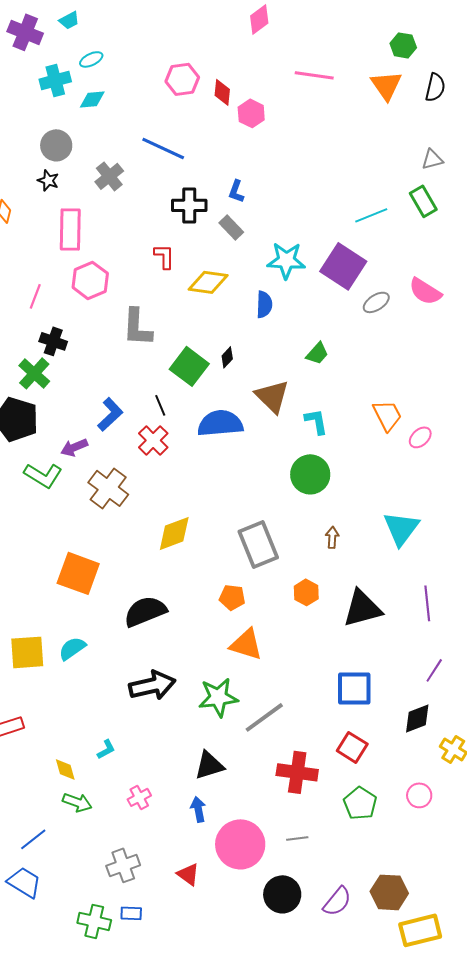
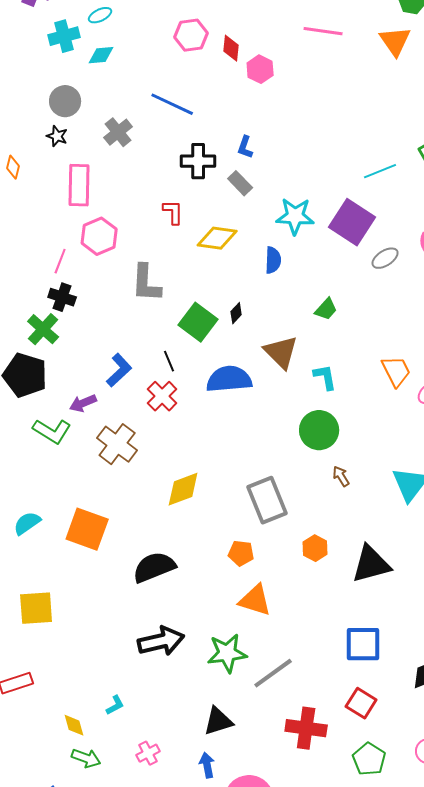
pink line: (35, 296) -> (60, 261), moved
brown arrow: (332, 537) -> (341, 476), moved, turned -35
cyan semicircle: (72, 648) -> (27, 523), moved

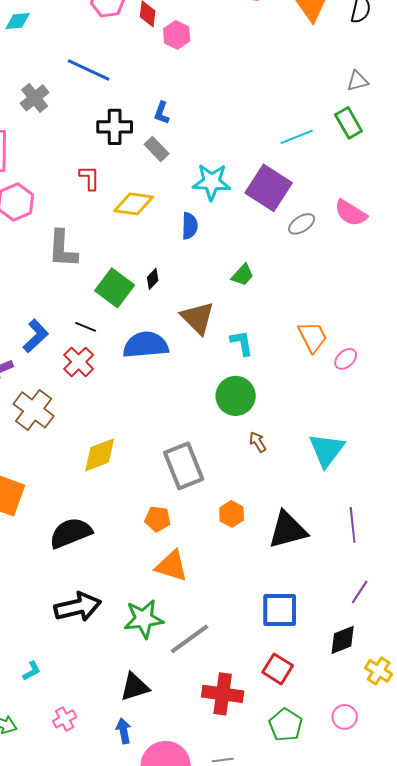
black line: (169, 361) -> (86, 327), turned -45

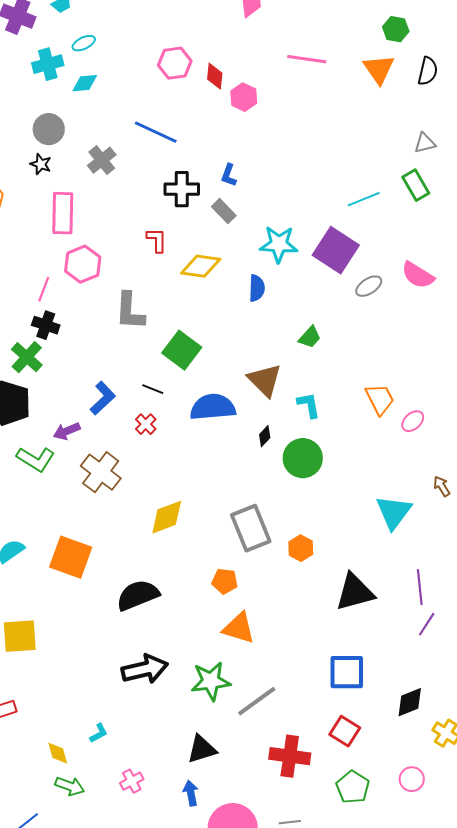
black diamond: (153, 279) -> (265, 436), moved
red cross: (79, 362) -> (146, 424), size x0.7
brown arrow: (258, 442) -> (442, 486), moved
orange hexagon: (232, 514) -> (301, 548), moved
purple line: (360, 592) -> (427, 624), moved

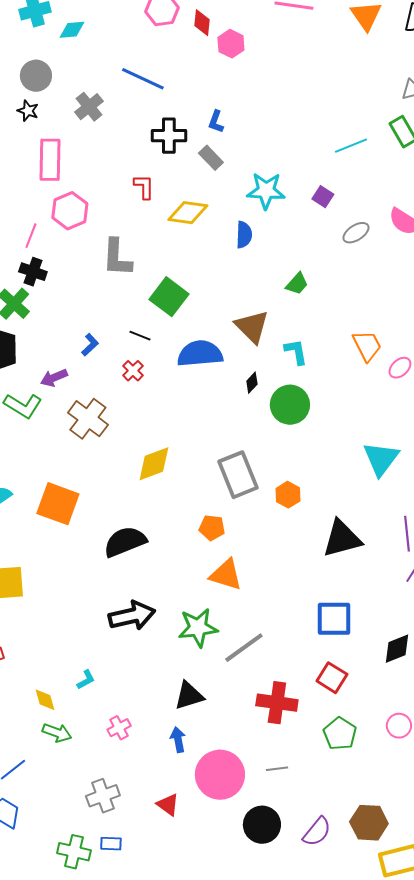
purple square: (336, 250) -> (323, 197), size x0.5
blue L-shape: (103, 398) -> (90, 345), size x0.7

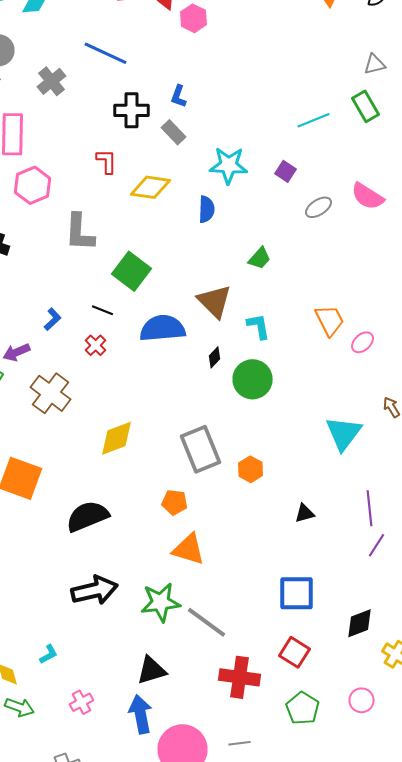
black triangle: (342, 539) -> (304, 513), size x0.5
gray line: (244, 648) -> (206, 622), turned 72
blue arrow: (178, 740) -> (140, 714), size x1.5

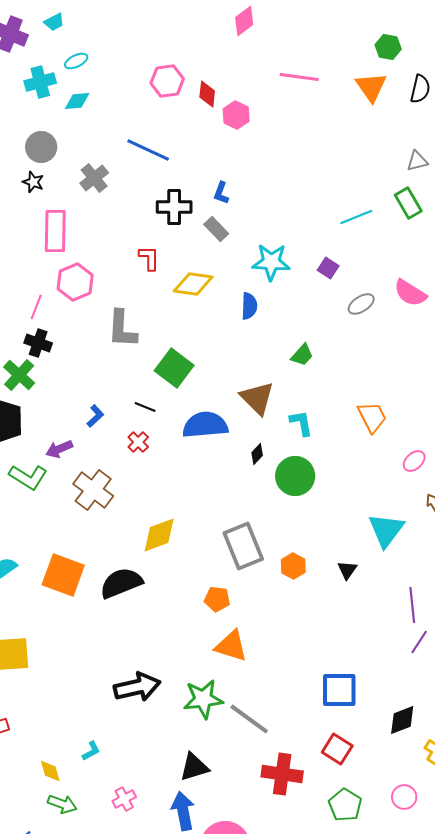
pink ellipse: (362, 342) -> (414, 461), moved
black triangle: (304, 513) -> (347, 570), moved, turned -40
black semicircle: (88, 516) -> (121, 583), moved

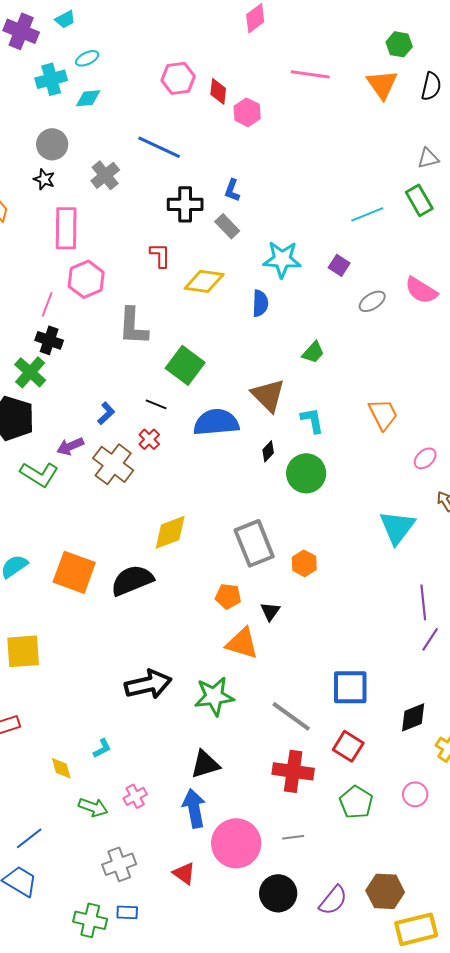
brown cross: (93, 490) -> (113, 464), moved
black triangle: (347, 570) -> (270, 611), moved
gray line: (249, 719) -> (291, 716), moved
green arrow: (62, 804) -> (93, 807), moved

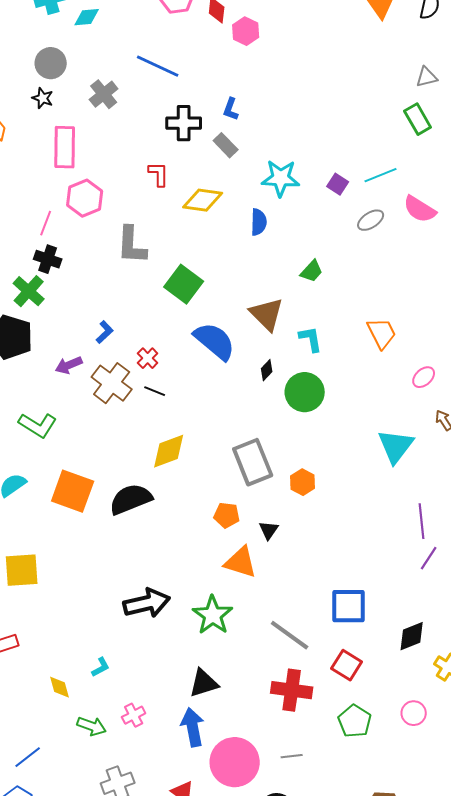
cyan line: (367, 214) -> (381, 175), moved
black line: (156, 404) -> (155, 391), moved
blue semicircle: (216, 422) -> (215, 341), turned 45
green L-shape: (39, 474) -> (38, 425), moved
green star: (214, 696) -> (213, 615), turned -30

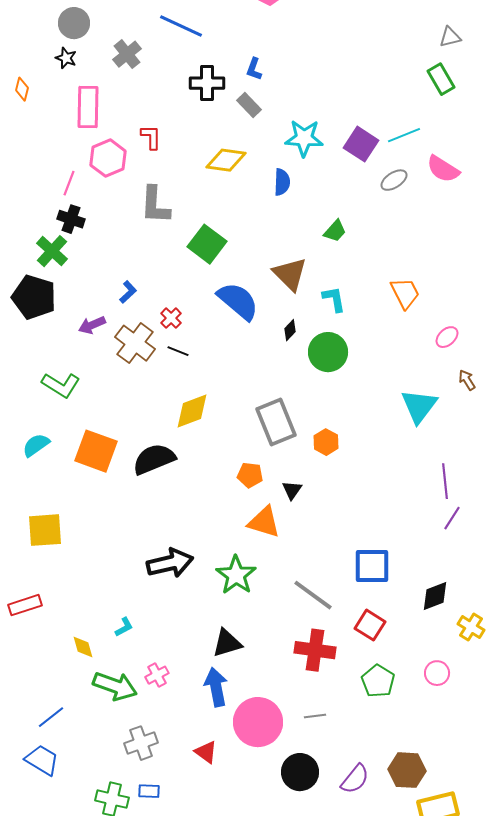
red L-shape: (159, 174) -> (151, 137), moved
purple square: (338, 184) -> (361, 144), size x1.6
green arrow: (92, 726) -> (115, 686), size x1.5

